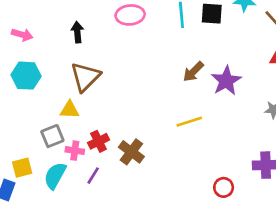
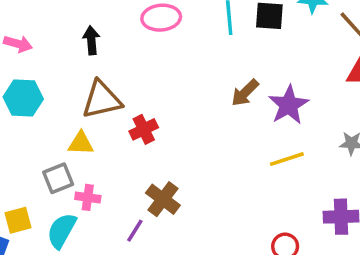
brown triangle: (85, 77) -> (102, 100), turned 32
yellow line: (189, 122) -> (287, 159), moved
red cross: (98, 141) -> (144, 129), moved
purple line: (93, 176) -> (135, 231), moved

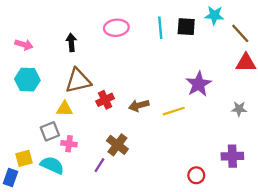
brown arrow: (245, 93) -> (139, 105), moved, turned 30
yellow line: (287, 159) -> (174, 111), moved
cyan semicircle: (62, 231) -> (52, 165), turned 85

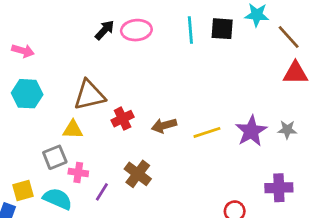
black arrow: (71, 42) -> (105, 30), moved, turned 48
purple star: (199, 84) -> (251, 131), moved
purple line: (99, 165) -> (102, 192), moved

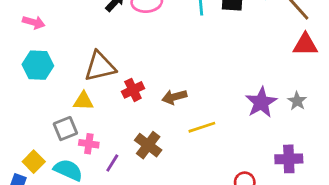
gray star: (287, 130) -> (297, 101), turned 30
yellow line: (207, 132) -> (202, 127), moved
yellow square: (23, 191) -> (34, 162), turned -30

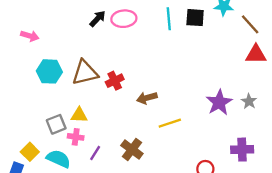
cyan hexagon: (38, 65) -> (49, 71), moved
red cross: (133, 90) -> (115, 81), moved
yellow triangle: (83, 101) -> (79, 115), moved
brown cross: (148, 145) -> (132, 150), moved

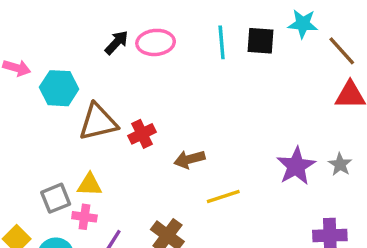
cyan hexagon: (49, 71) -> (59, 88), moved

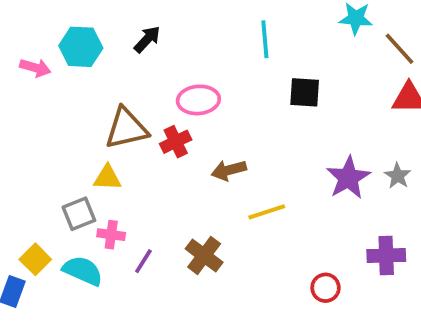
black square: (260, 41) -> (305, 92), moved
pink ellipse: (156, 42) -> (198, 100), moved
cyan hexagon: (59, 88) -> (81, 47), moved
yellow triangle: (90, 185) -> (107, 178), moved

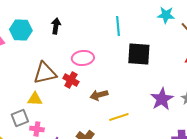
black arrow: (147, 39) -> (56, 26), turned -35
black square: (305, 92) -> (139, 54), size x1.4
red cross: (176, 142) -> (71, 80), turned -35

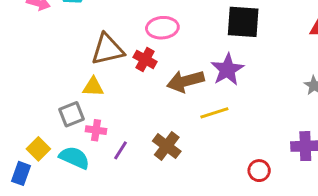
brown arrow: (99, 95) -> (185, 81), size x1.4
purple star: (162, 99) -> (227, 70), moved

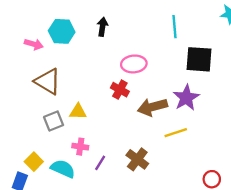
brown triangle: (108, 49) -> (48, 81), moved, turned 44
gray square: (71, 114) -> (54, 121), moved

